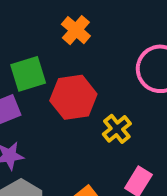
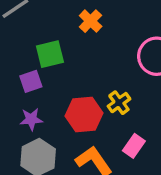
red hexagon: (73, 97) -> (84, 115), moved

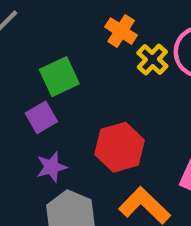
orange cross: (91, 21) -> (121, 31), moved
yellow cross: (119, 103) -> (152, 59), moved

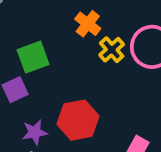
purple star: (51, 167) -> (35, 132), moved

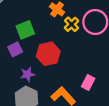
red hexagon: (78, 120) -> (48, 54), moved

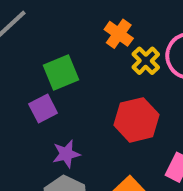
red hexagon: (48, 54) -> (136, 120), moved

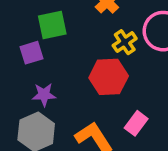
yellow cross: (146, 61) -> (125, 42), moved

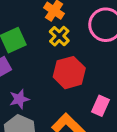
yellow cross: (125, 42) -> (59, 36), moved

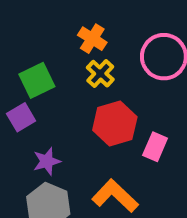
pink rectangle: (101, 106) -> (155, 147), moved

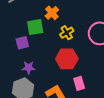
orange cross: (92, 39) -> (52, 13), moved
pink rectangle: (155, 147) -> (79, 83), moved, turned -56

